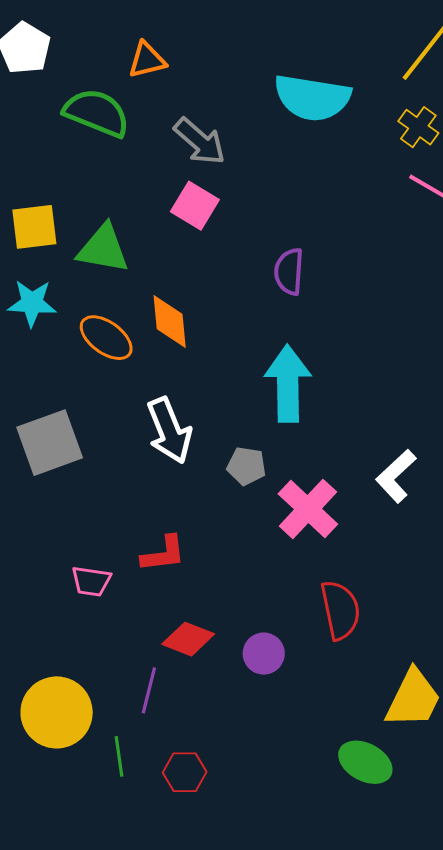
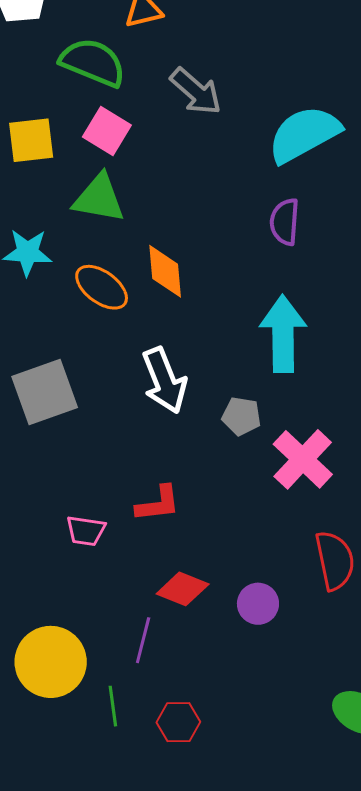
cyan semicircle: (312, 98) -> (304, 134), moved, turned 142
pink square: (195, 206) -> (107, 131), moved
yellow square: (34, 227) -> (31, 140), moved

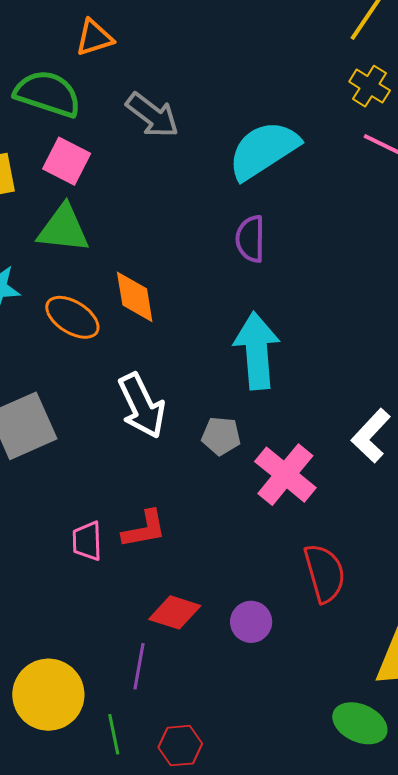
pink trapezoid: (86, 531) -> (87, 541), moved, turned 84

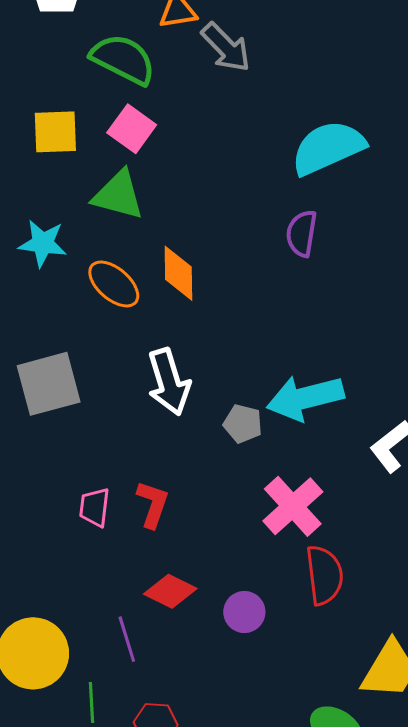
gray arrow: (152, 115) -> (226, 47), moved
cyan arrow: (257, 351) -> (305, 398), moved, turned -108
pink cross: (285, 475) -> (293, 506), moved
red L-shape: (144, 529) -> (153, 504), turned -69
purple line: (139, 666) -> (127, 639), turned -36

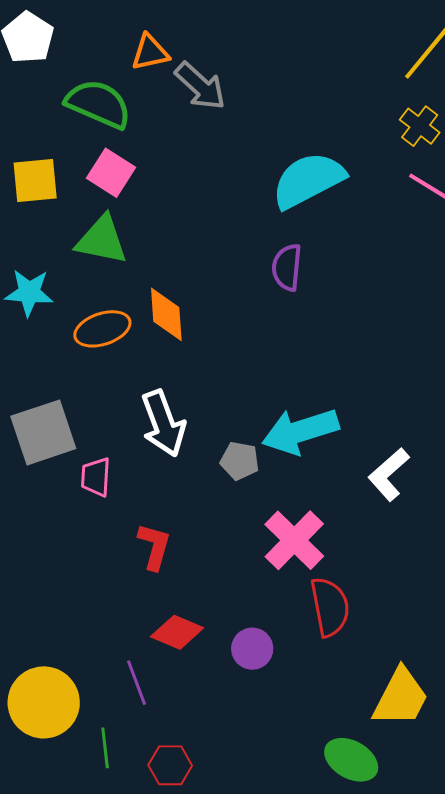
orange ellipse: (114, 284) -> (102, 329), turned -56
pink trapezoid: (94, 507) -> (96, 477), moved

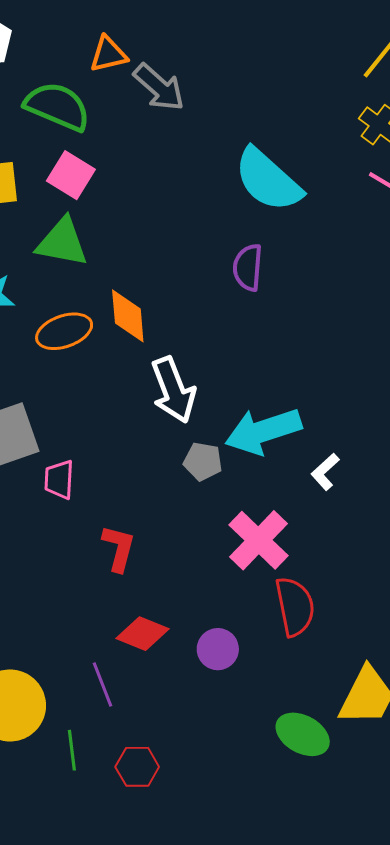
cyan semicircle: (308, 180) -> (268, 180), turned -110
white arrow: (163, 423) -> (173, 390), moved
white L-shape: (389, 474) -> (325, 472), moved, size x0.7
green ellipse: (351, 760) -> (303, 734), moved

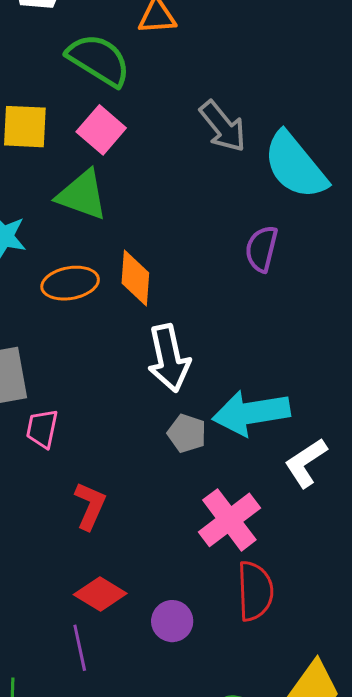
gray arrow: (159, 87) -> (223, 126), moved
white L-shape: (325, 472) -> (306, 463), size x1.4
purple line: (103, 685) -> (80, 648), moved

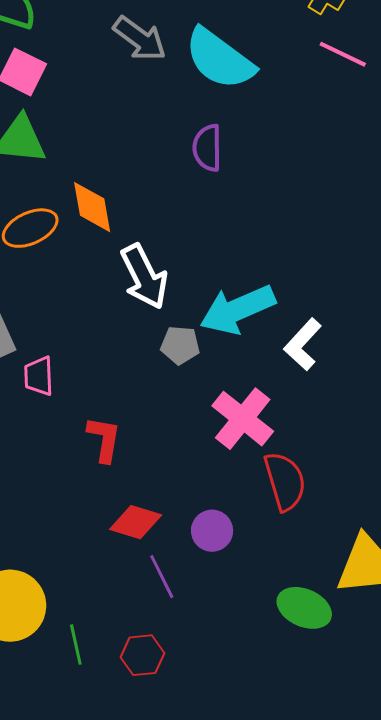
purple line: (80, 648) -> (162, 577), moved

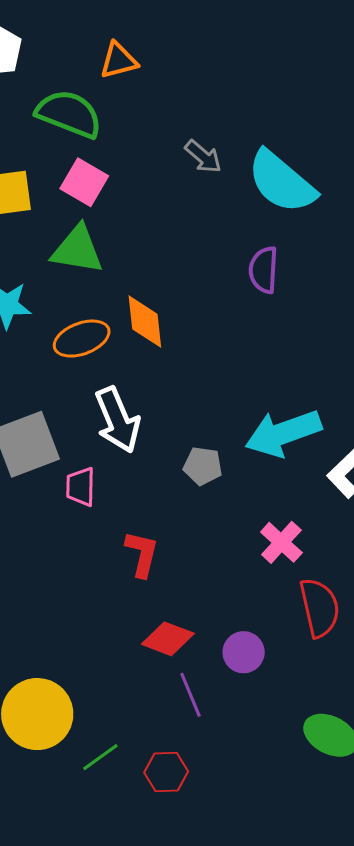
gray arrow: (140, 39) -> (203, 157), size x0.7
white arrow: (144, 277) -> (117, 420), moved
gray pentagon: (180, 345) -> (203, 466), moved
pink cross: (243, 419) -> (281, 542), size x0.7
green line: (76, 645) -> (100, 757), turned 63

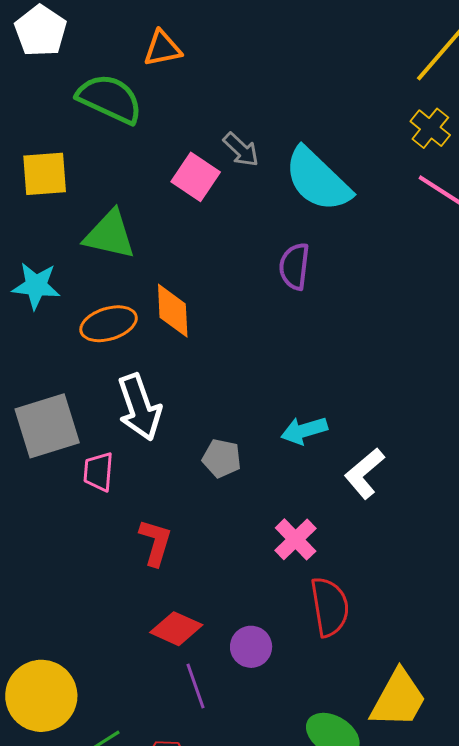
pink square: (84, 182) -> (196, 177), moved
cyan arrow: (283, 433) -> (304, 430), size x0.6

